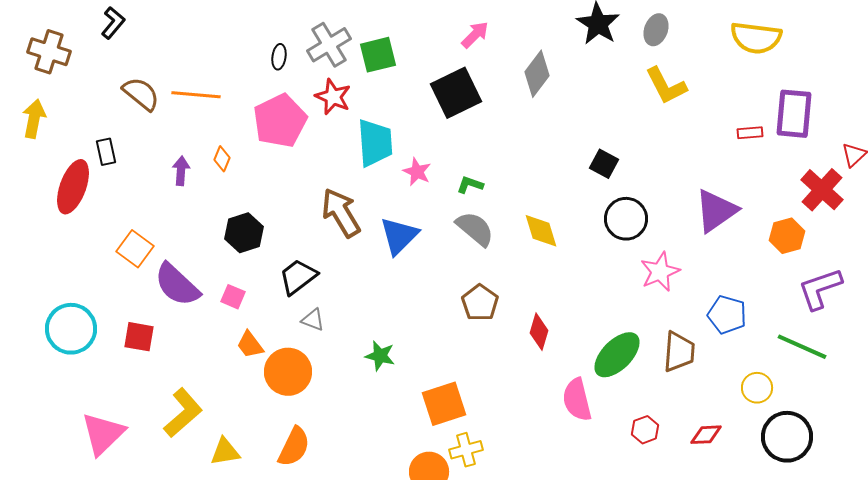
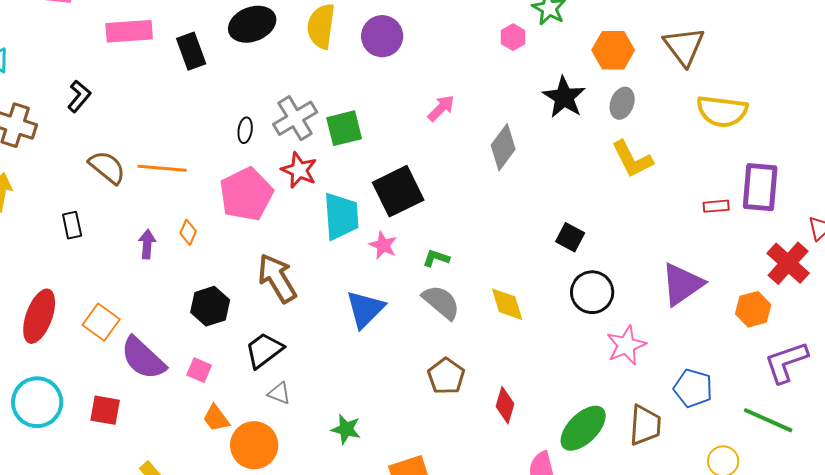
black square: (456, 93) -> (398, 191), moved
red ellipse: (73, 187) -> (39, 316), moved
brown arrow: (341, 213) -> (277, 278), moved

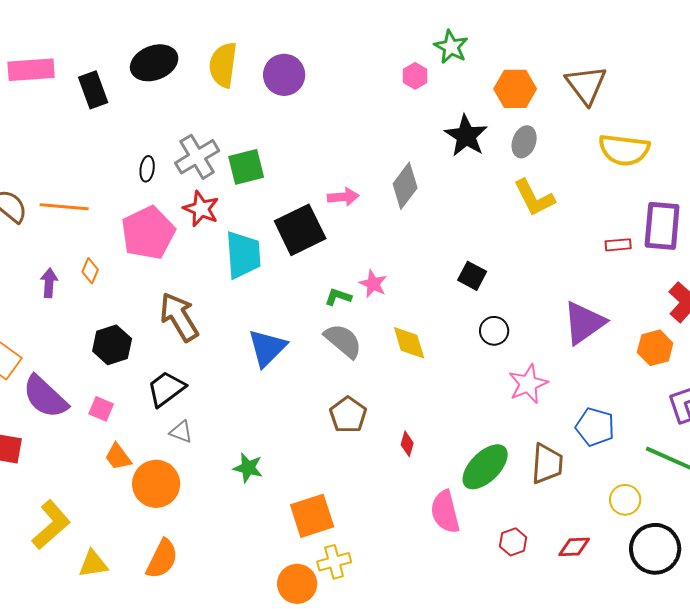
pink arrow: (441, 108) -> (343, 197), moved, turned 40
pink star: (383, 245) -> (373, 284), moved
black circle: (592, 292) -> (494, 331), size x0.7
red diamond: (505, 405) -> (407, 444), size x0.7

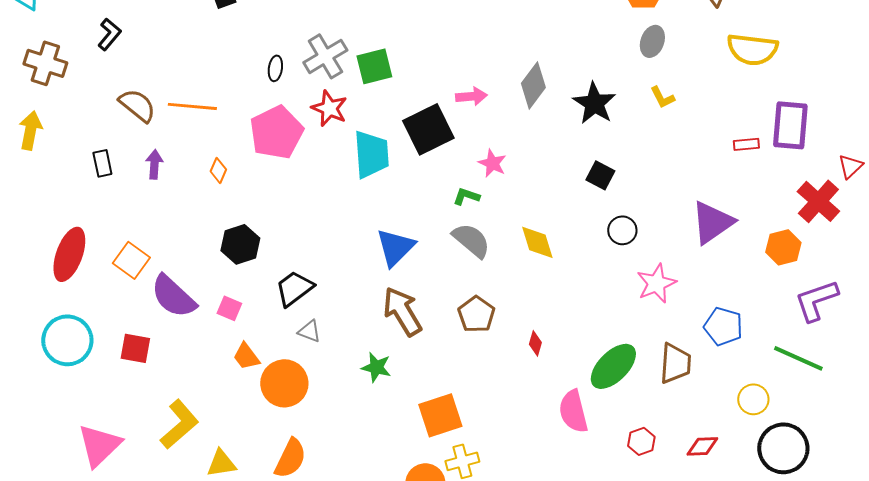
black star: (466, 136) -> (594, 103), moved
yellow L-shape: (534, 198) -> (662, 97), size x0.6
purple arrow: (49, 283) -> (154, 164), moved
pink star: (373, 284) -> (492, 163), moved
brown arrow: (179, 317) -> (402, 311), moved

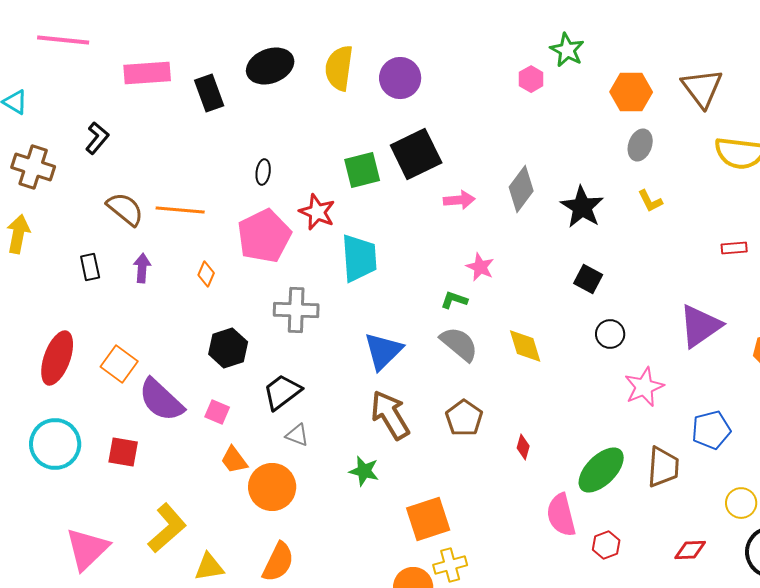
gray cross: (325, 56) -> (296, 310), moved, turned 33
black square: (428, 129) -> (416, 154), moved
blue pentagon: (723, 326) -> (711, 430), turned -30
red hexagon: (641, 441) -> (606, 545), moved

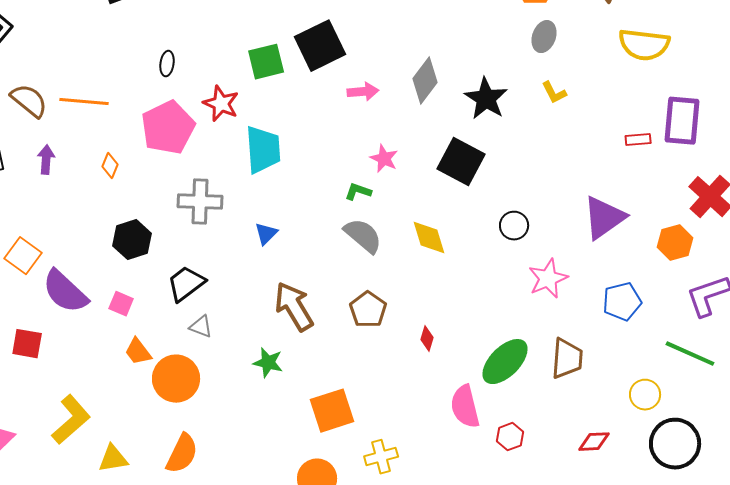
black square: (588, 279) -> (461, 162), moved, size x1.6
blue triangle: (383, 351) -> (266, 234), moved, size x0.6
blue pentagon: (711, 430) -> (622, 302), moved
yellow cross: (450, 565) -> (381, 457), moved

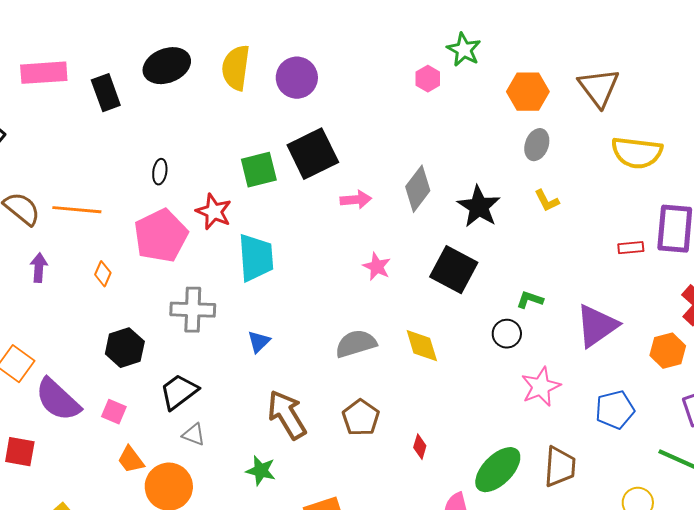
green L-shape: (358, 192) -> (530, 300), moved
gray semicircle: (363, 236) -> (356, 344), turned -57

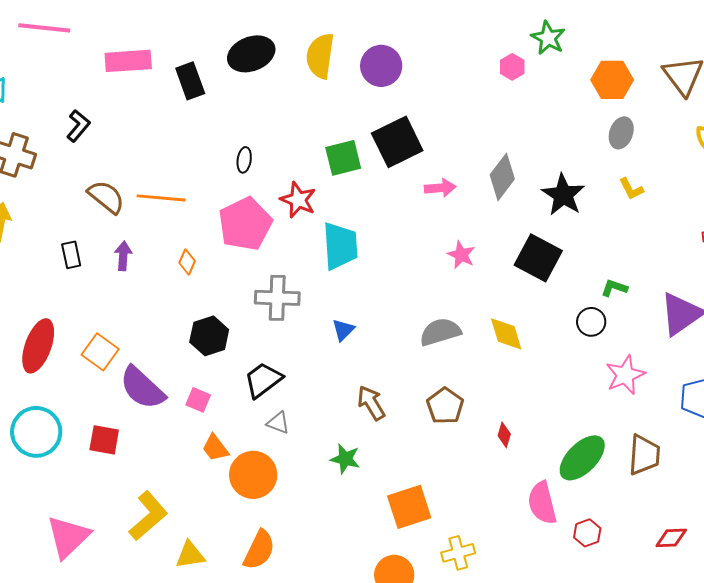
brown arrow: (287, 415) -> (371, 403), size x0.7

